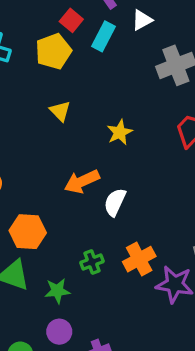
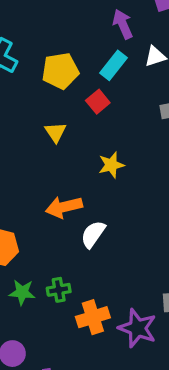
red square: (71, 20) -> (98, 102), moved
orange cross: (139, 259) -> (93, 317), moved
green star: (57, 291) -> (22, 292), moved

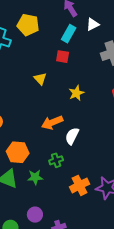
yellow pentagon: (60, 71) -> (28, 25), moved, turned 30
red square: (98, 102) -> (63, 57), turned -32
green cross: (59, 290) -> (56, 160), moved

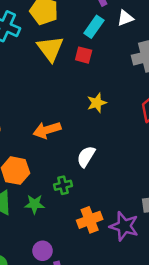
yellow triangle: (40, 79) -> (50, 49), moved, size x1.6
orange arrow: (52, 122) -> (47, 130), moved
purple circle: (35, 215) -> (43, 251), moved

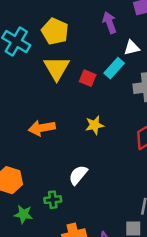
cyan rectangle: (94, 27) -> (114, 68), moved
orange arrow: (47, 130) -> (42, 128), moved

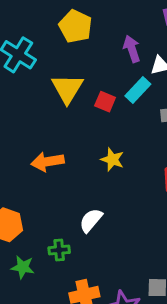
purple arrow: (109, 23) -> (132, 49), moved
yellow pentagon: (55, 31) -> (76, 26), moved
yellow star: (95, 125) -> (112, 160), turned 30

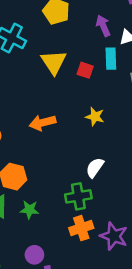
cyan rectangle: (138, 90) -> (111, 59), turned -40
white semicircle: (91, 220) -> (95, 168), moved
green cross: (59, 250) -> (78, 196), moved, size x1.5

